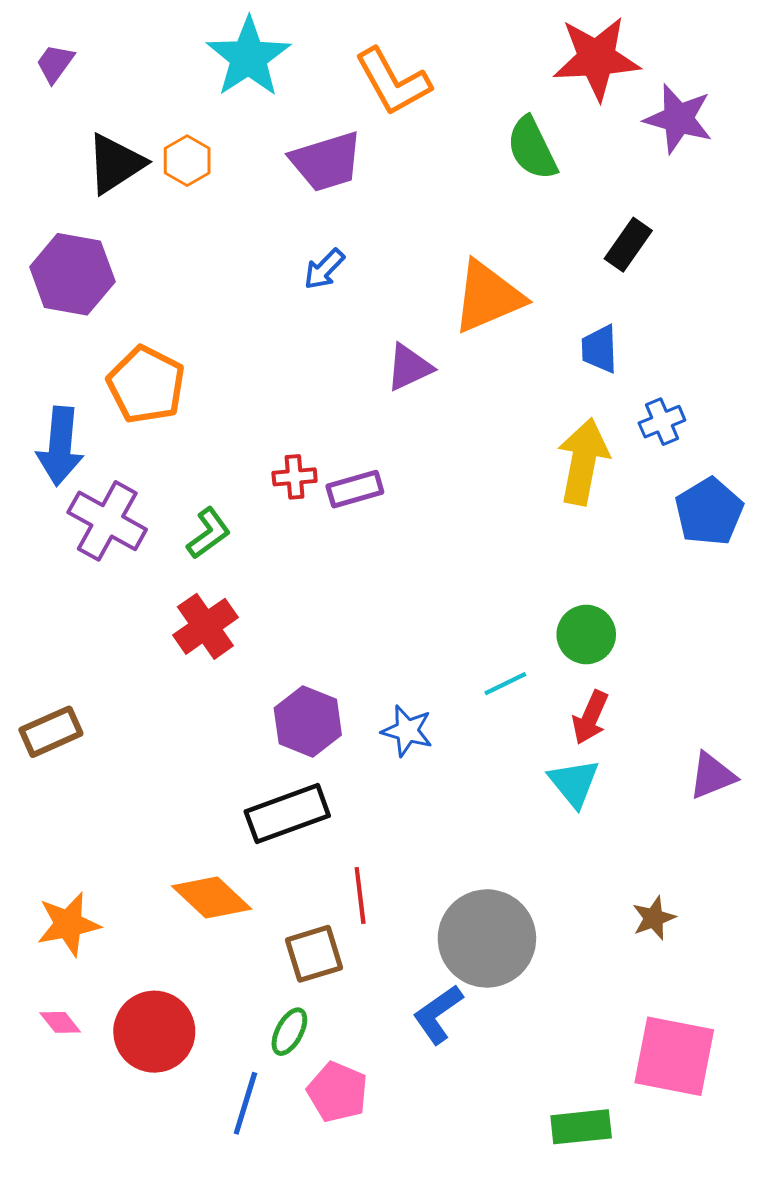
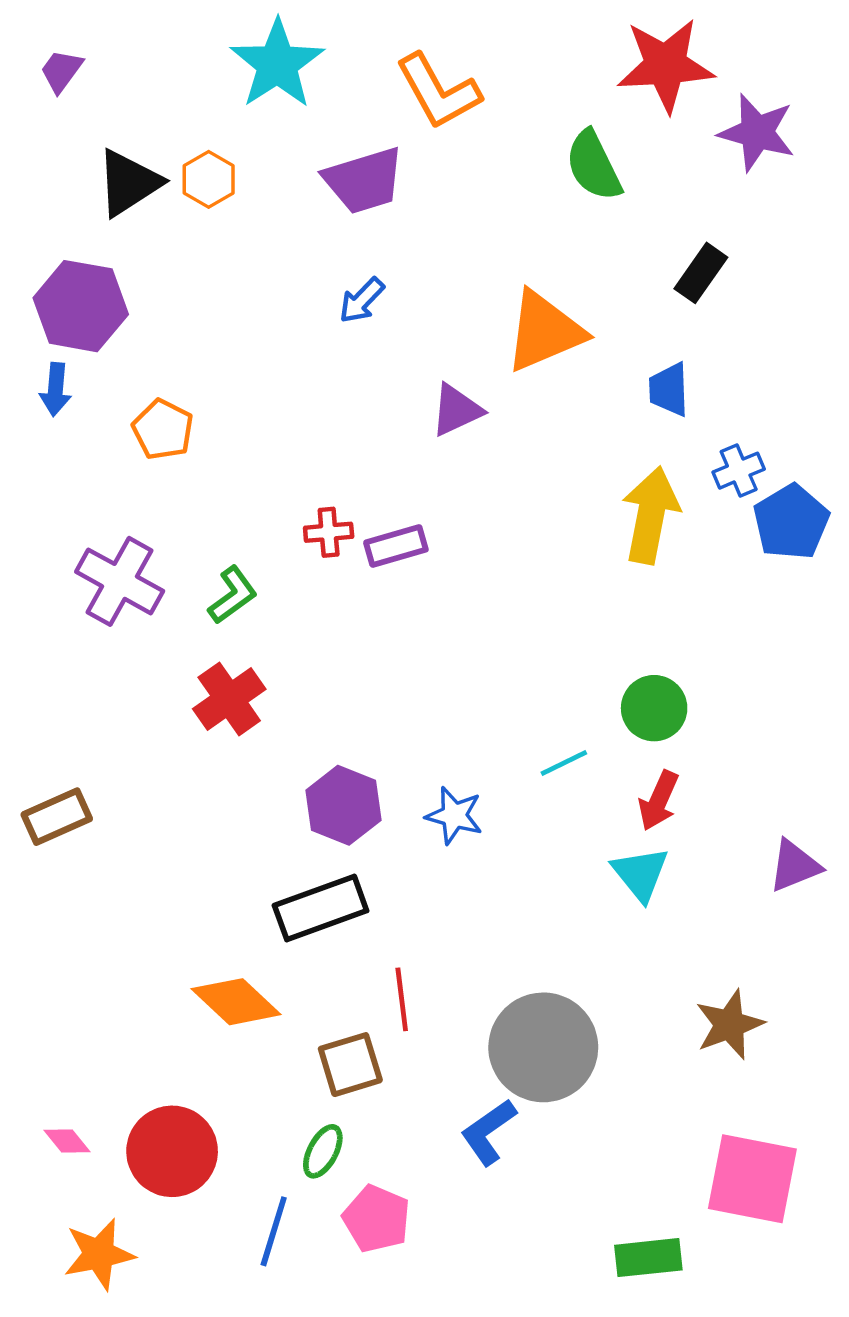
orange pentagon: (146, 385) -> (163, 429), size x0.7
blue arrow: (60, 446) -> (56, 389), moved, size x0.6
blue pentagon: (709, 512) -> (791, 522), moved
brown star: (654, 918) -> (729, 1025), size x1.4
orange star: (68, 924) -> (99, 1254), moved

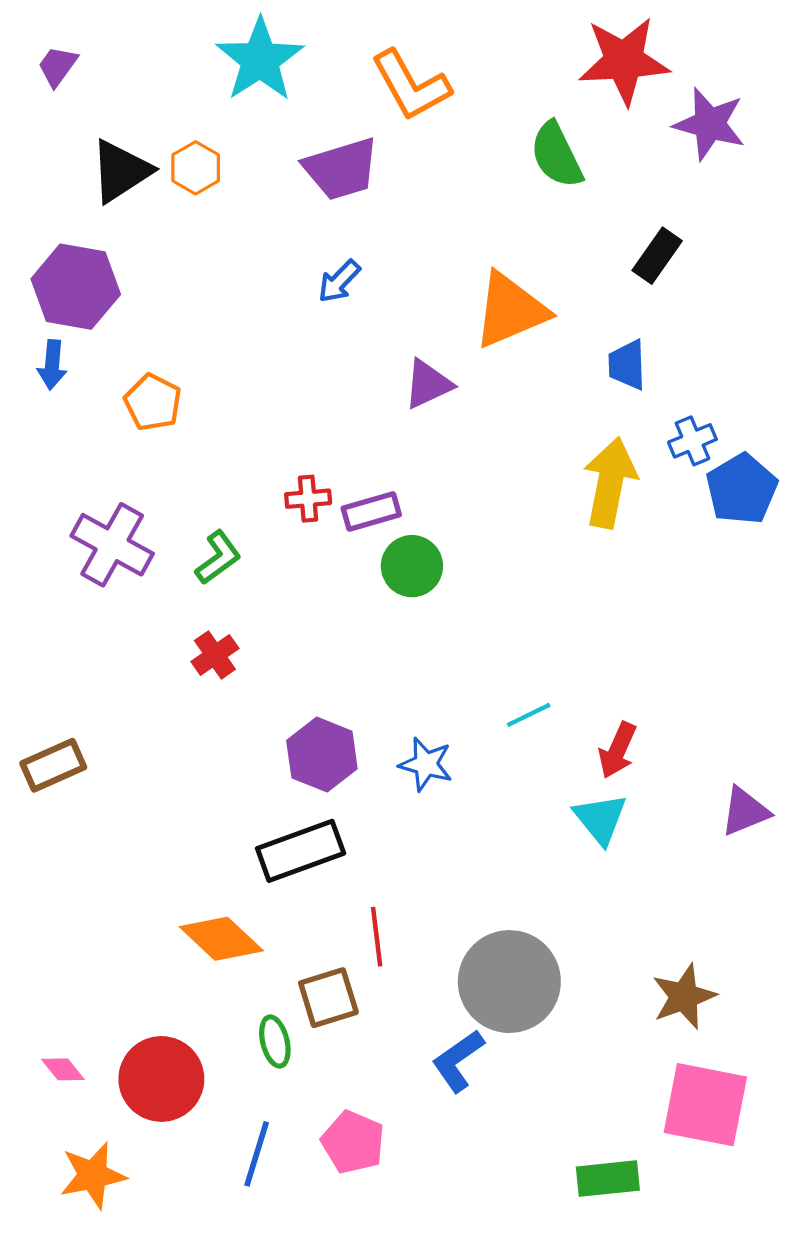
red cross: (229, 699) -> (215, 655), size x0.7
green circle: (654, 708) -> (412, 566), moved
brown star: (729, 1025) -> (684, 997), moved
green ellipse: (323, 1151) -> (275, 1042), moved, turned -42

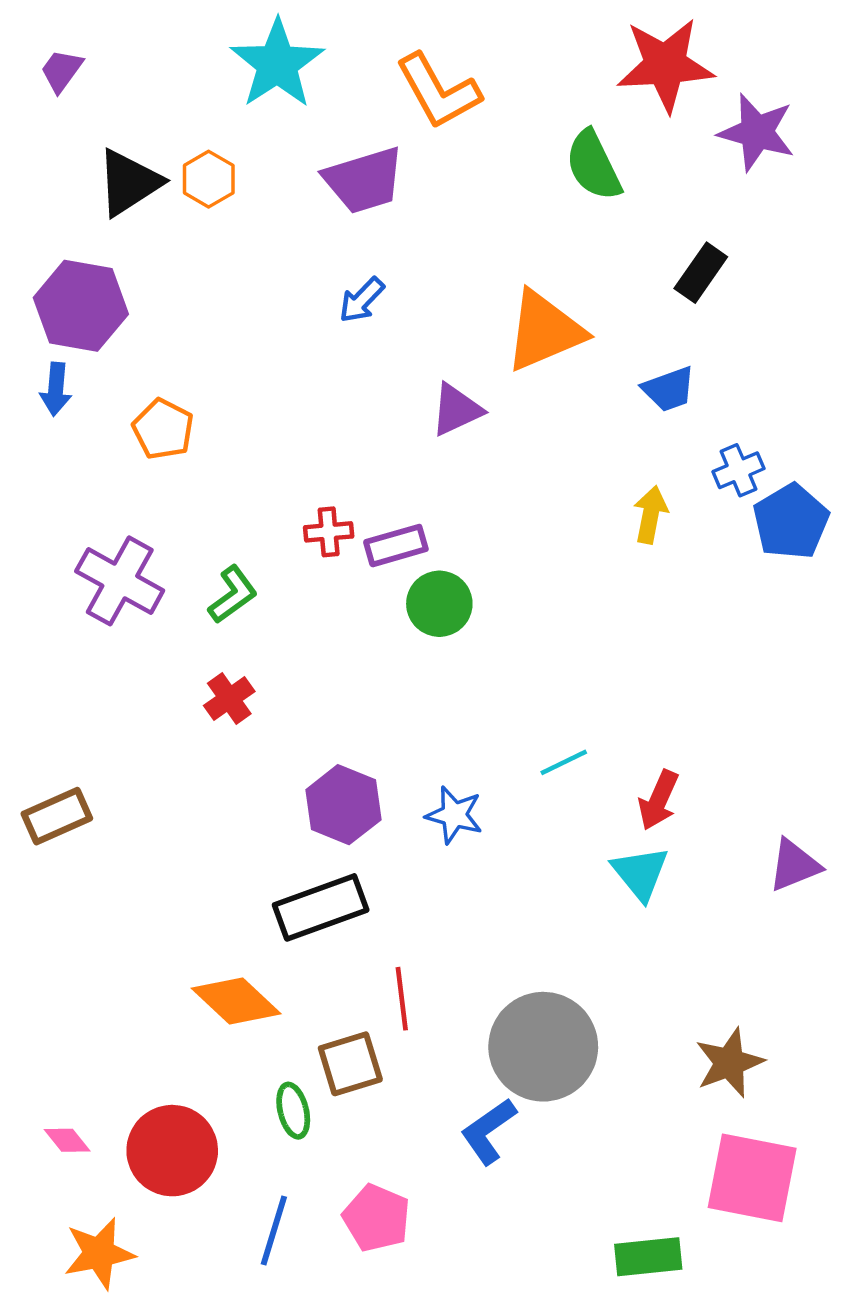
blue trapezoid: (627, 365) -> (669, 389), turned -108
yellow arrow: (610, 483) -> (651, 515), size x0.6

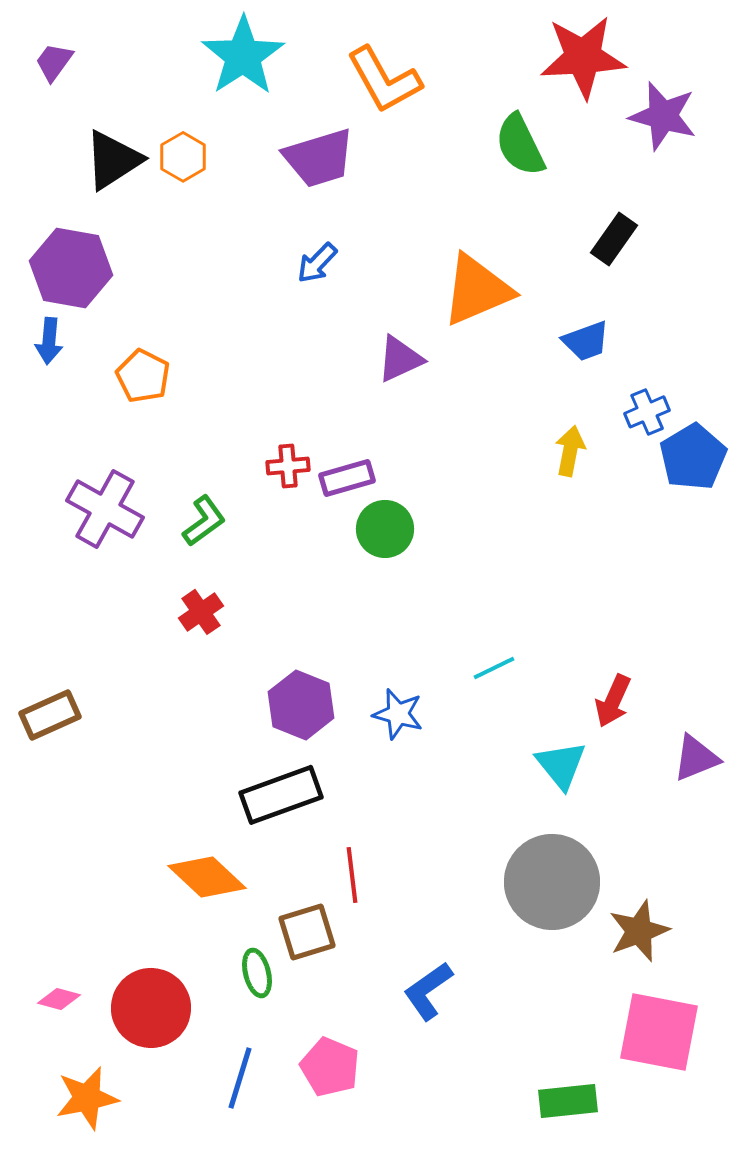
red arrow: (659, 800) -> (613, 701), moved
gray circle: (543, 1047) -> (552, 882), moved
pink diamond: (67, 1140) -> (59, 999), turned -36

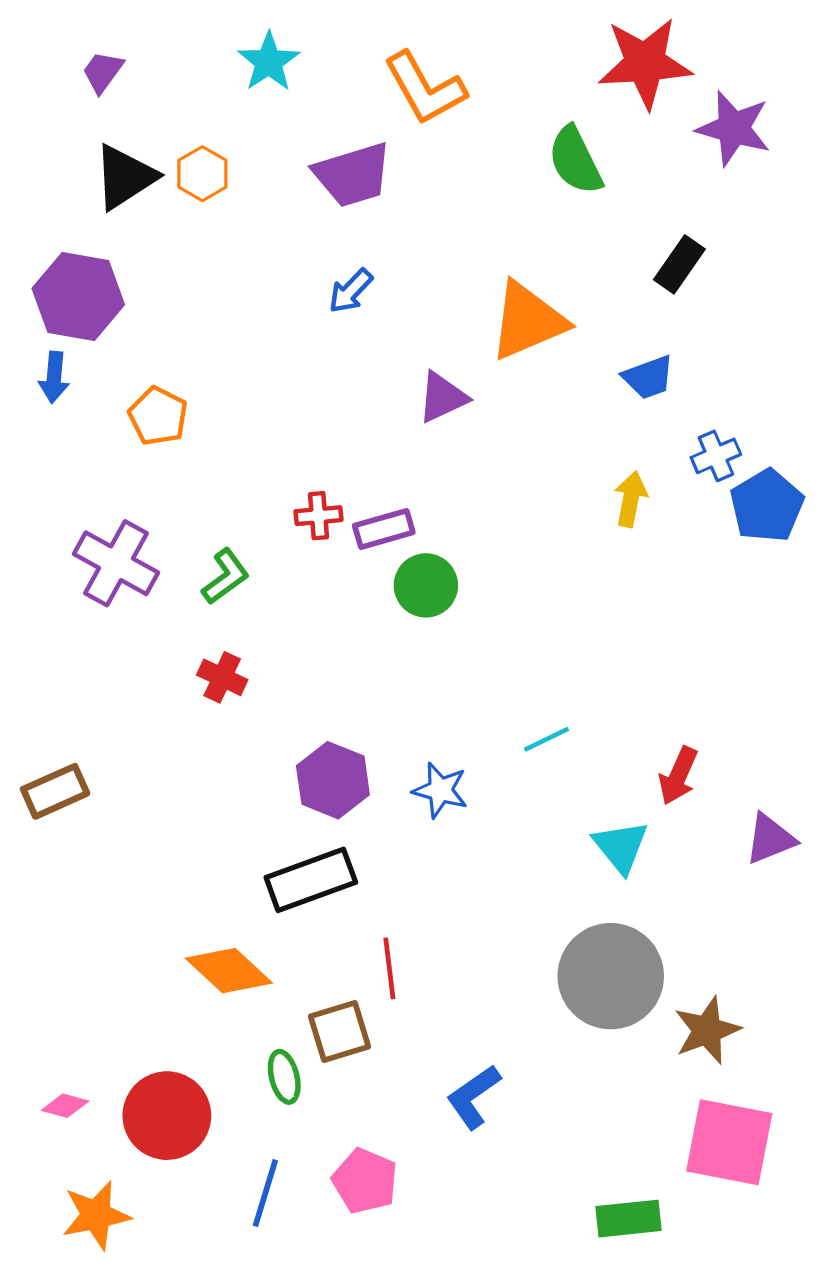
cyan star: (243, 56) -> (269, 62), size x0.7
purple trapezoid: (54, 62) -> (103, 72), moved
red cross: (201, 612) -> (222, 677), turned -30

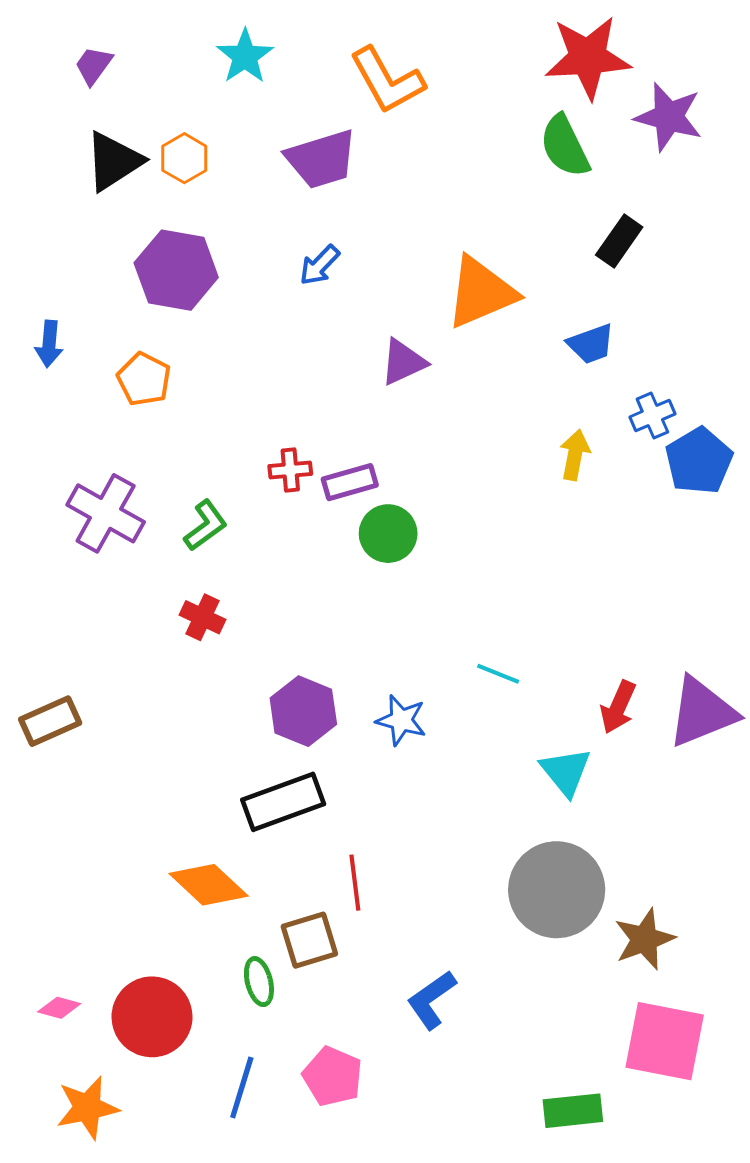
green semicircle: (575, 160) -> (565, 146), moved
purple hexagon: (78, 296) -> (176, 270), moved
cyan line: (547, 739) -> (498, 674), turned 48
purple triangle: (770, 839) -> (702, 712), moved, size x1.5

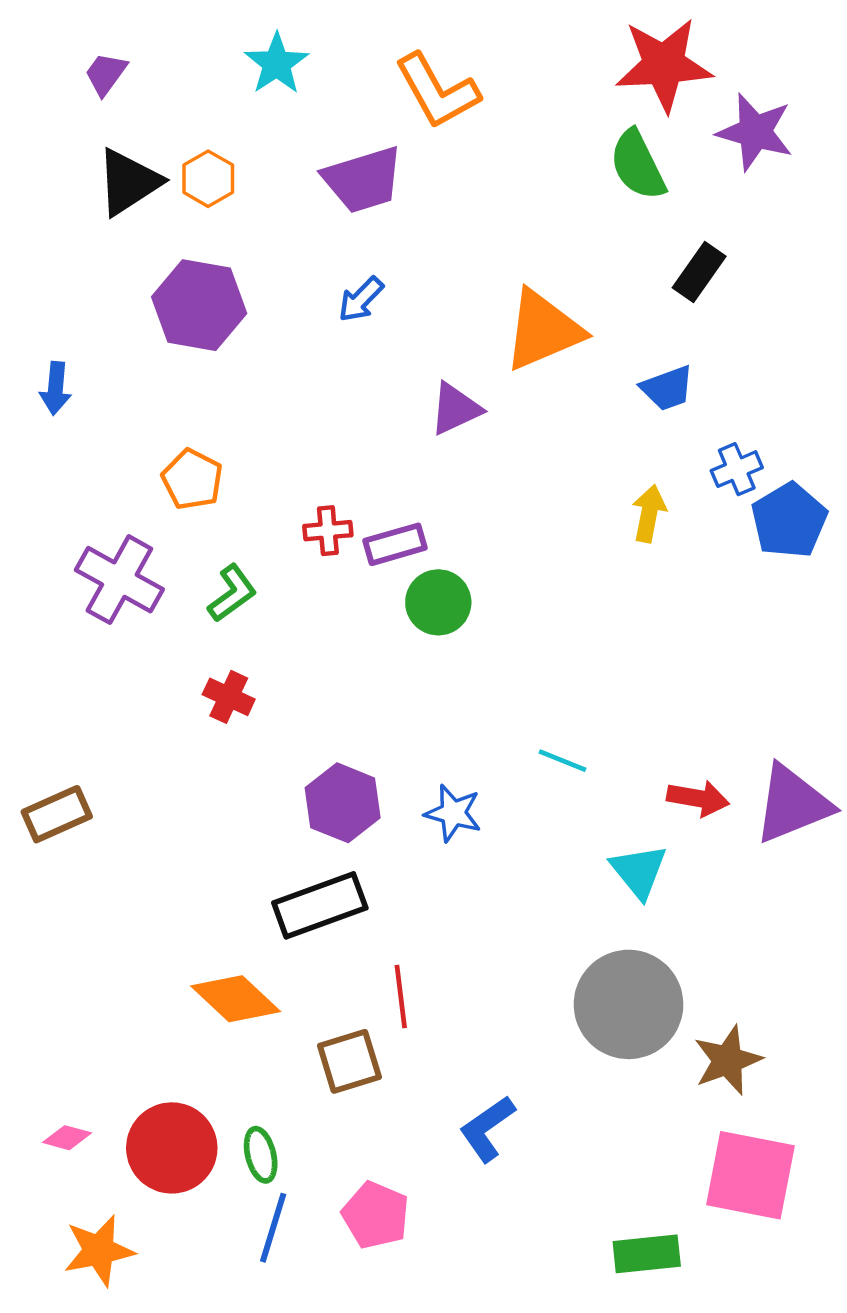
orange pentagon: (144, 379) -> (192, 479), moved
red arrow: (618, 707) -> (698, 798), turned -104
green ellipse: (259, 982) -> (261, 1155), moved

